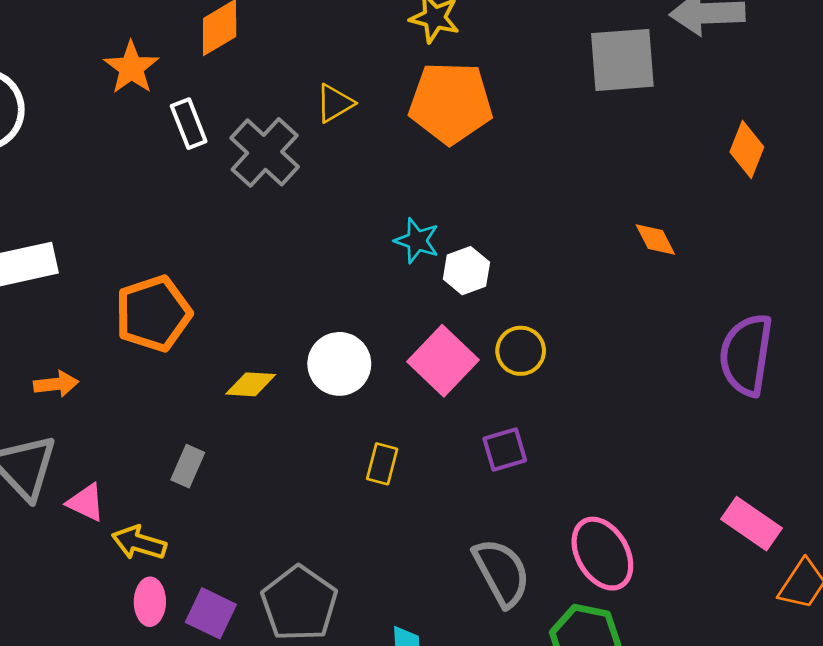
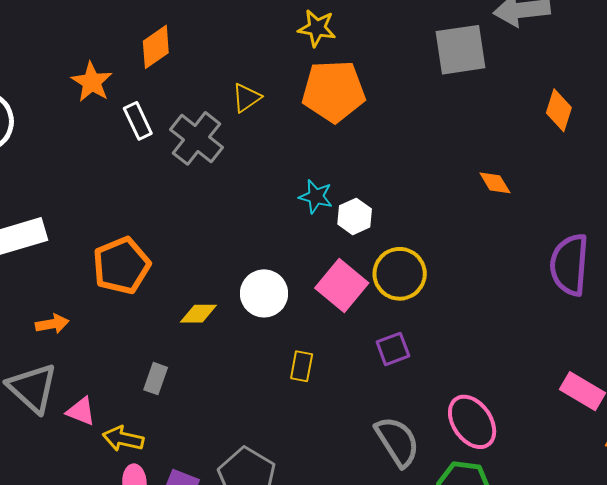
yellow circle: (521, 351) -> (400, 274), size x1.4

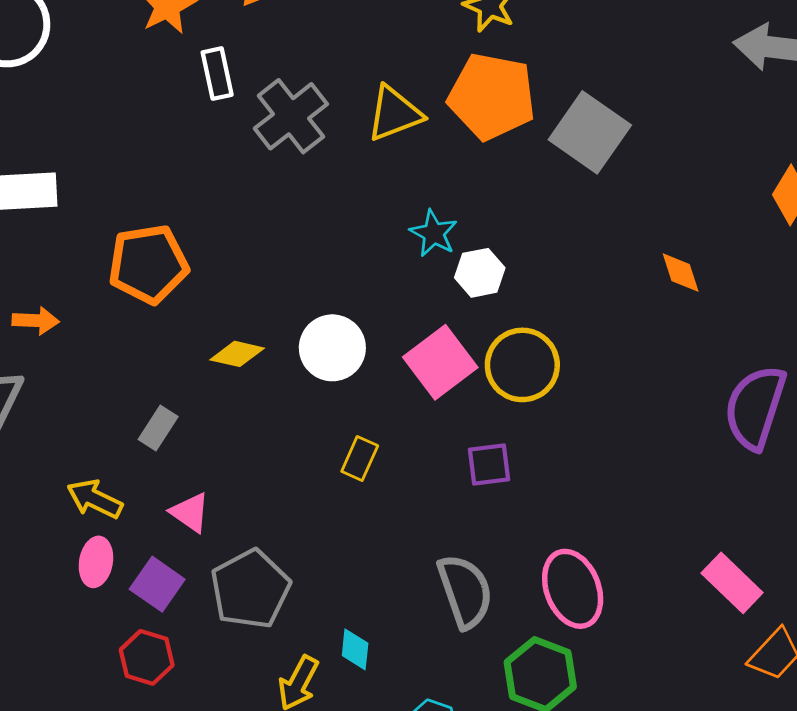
gray square: (460, 50) -> (590, 132), moved, turned 30
yellow triangle: (246, 98) -> (394, 114), moved, size x1.4
pink triangle: (81, 411) -> (190, 512), moved

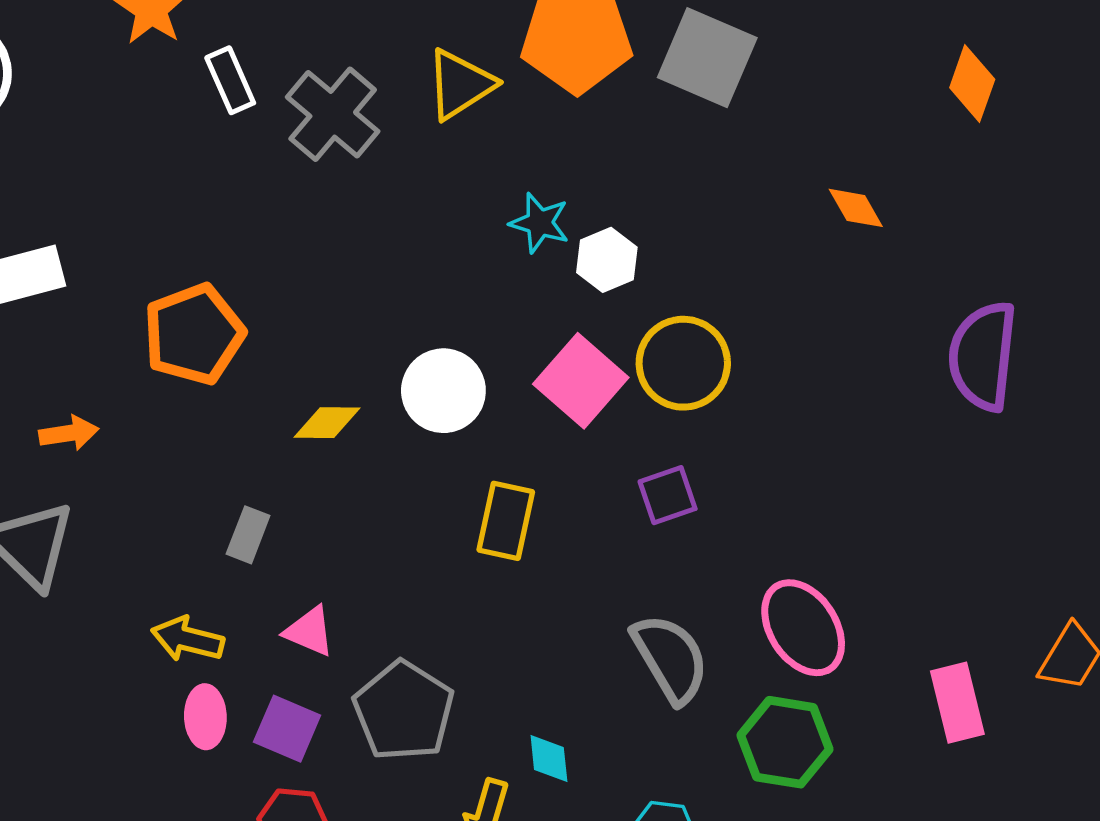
yellow rectangle: (360, 458) -> (506, 521), size x1.4
pink rectangle: (732, 583) -> (957, 703), moved, turned 44

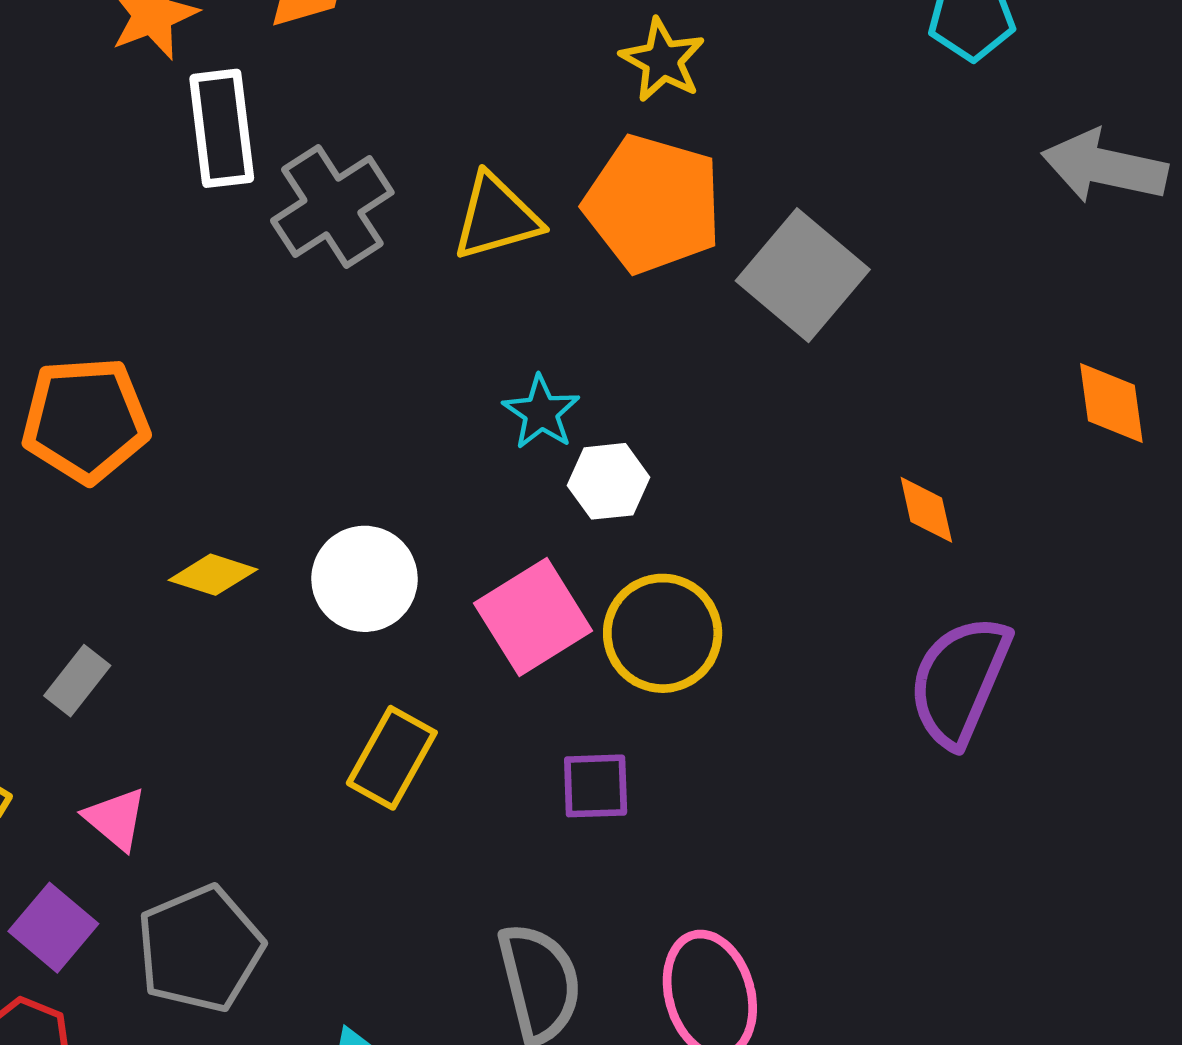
white rectangle: (230, 80) -> (222, 128), size x1.4
orange diamond: (972, 84) -> (1111, 403), turned -44
purple semicircle: (983, 356) -> (959, 681), moved

